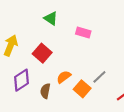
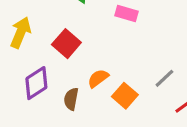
gray line: (99, 77) -> (164, 78), moved

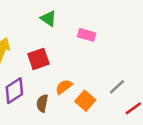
red square: (66, 44) -> (38, 59), turned 30

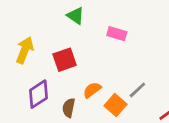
gray line: (117, 87) -> (137, 90), moved

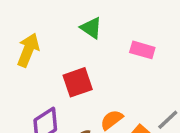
yellow arrow: (25, 50) -> (28, 50), moved

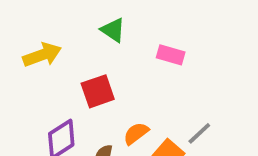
yellow arrow: (28, 50) -> (42, 55), turned 48

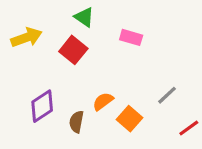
red square: (98, 91) -> (73, 50), moved, turned -32
gray line: (199, 133) -> (167, 95), moved

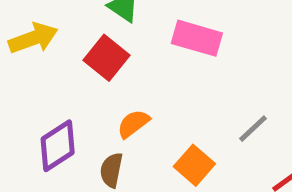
pink rectangle: (131, 37) -> (197, 38), size x1.4
orange semicircle: (103, 101) -> (133, 124), moved

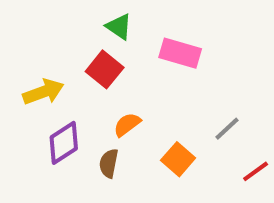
yellow arrow: (33, 38) -> (43, 92), moved

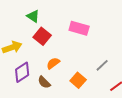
green triangle: (119, 27) -> (33, 16), moved
brown semicircle: (109, 163) -> (44, 82), turned -56

